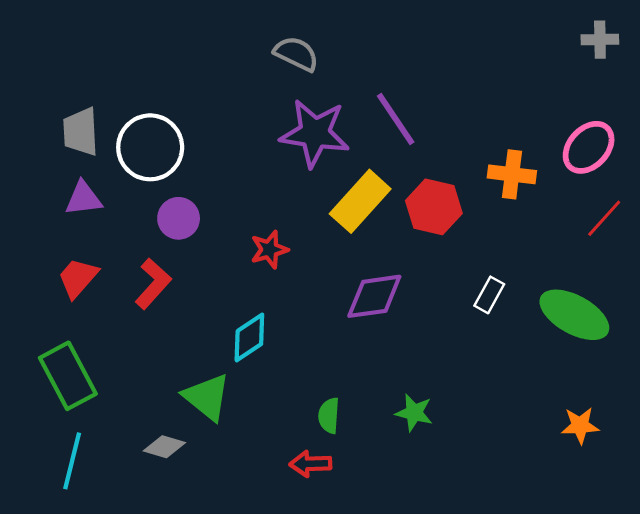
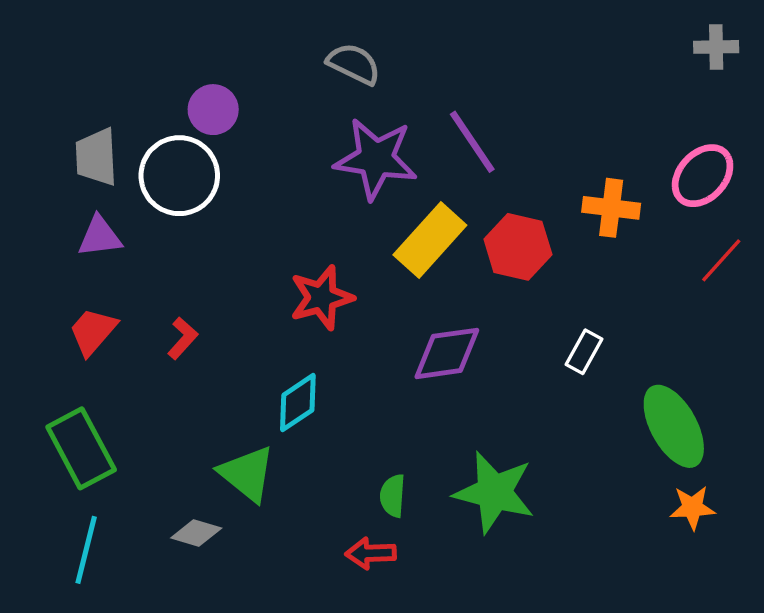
purple circle: (179, 218) -> (213, 110), moved
red star: (269, 250) -> (322, 298), size x1.4
red L-shape: (153, 284) -> (183, 338), size x0.7
green ellipse: (574, 315) -> (674, 426), moved, turned 32
green star: (414, 413) -> (494, 492), size x1.8

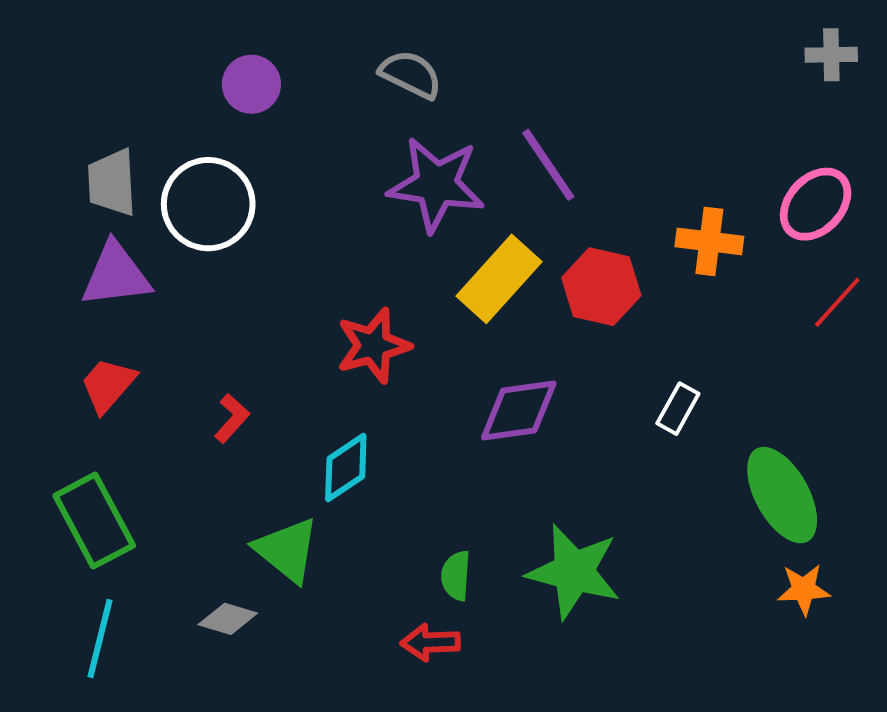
purple circle: (213, 110) -> (251, 84), moved
purple triangle: (100, 237) -> (116, 275), size x1.4
red L-shape: (183, 338) -> (232, 418), moved

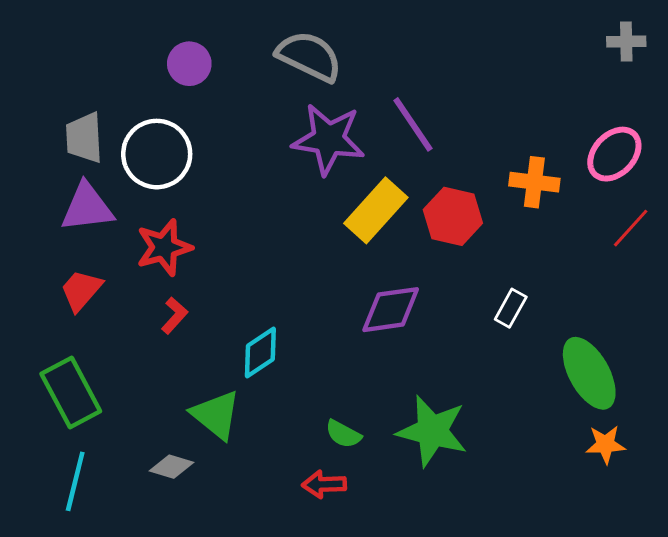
gray semicircle: (411, 74) -> (309, 56), size x1.4
red star: (373, 346) -> (164, 247), moved
green semicircle: (456, 576) -> (343, 434), turned -66

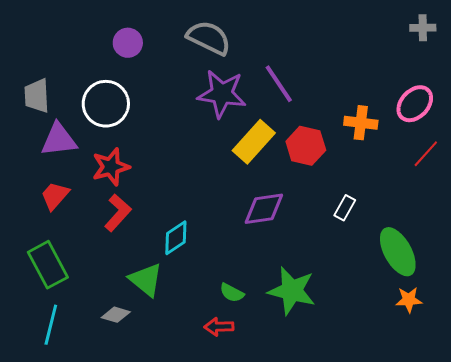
gray trapezoid: (84, 138) -> (37, 96), moved
red L-shape: (174, 315) -> (118, 213), size x1.5

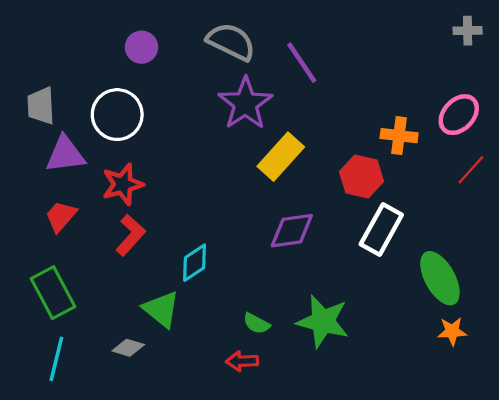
purple line: (279, 84) -> (302, 63), moved
purple star: (222, 94) -> (245, 104), turned 30
red hexagon: (306, 146) -> (361, 176), moved
white rectangle: (345, 208) -> (381, 230), size x1.8

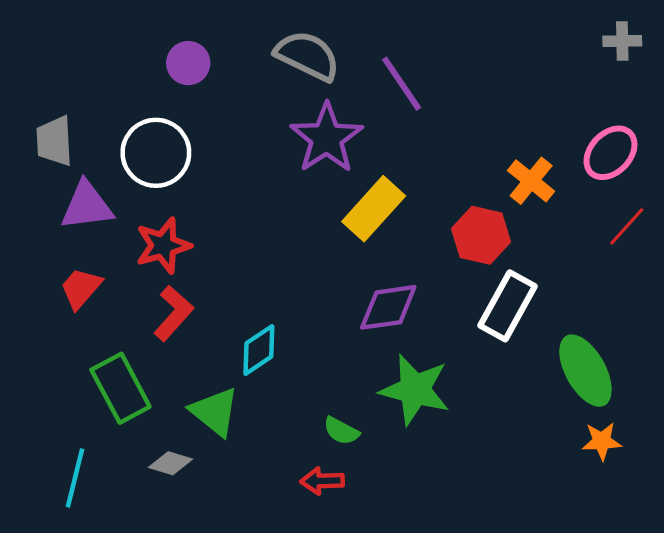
orange cross: (399, 136) -> (531, 181), turned 32
green rectangle: (53, 293) -> (121, 388), moved
green star: (323, 321) -> (415, 390), moved

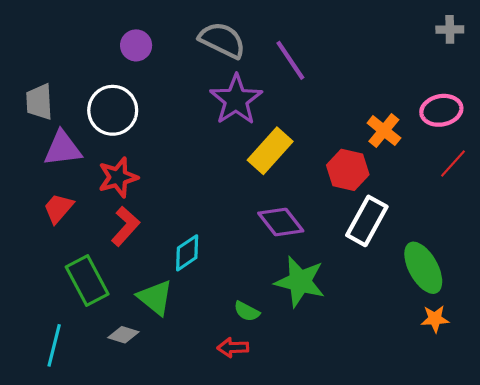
pink ellipse: (611, 153) -> (441, 110), turned 36
purple diamond: (388, 307) -> (281, 222), turned 60

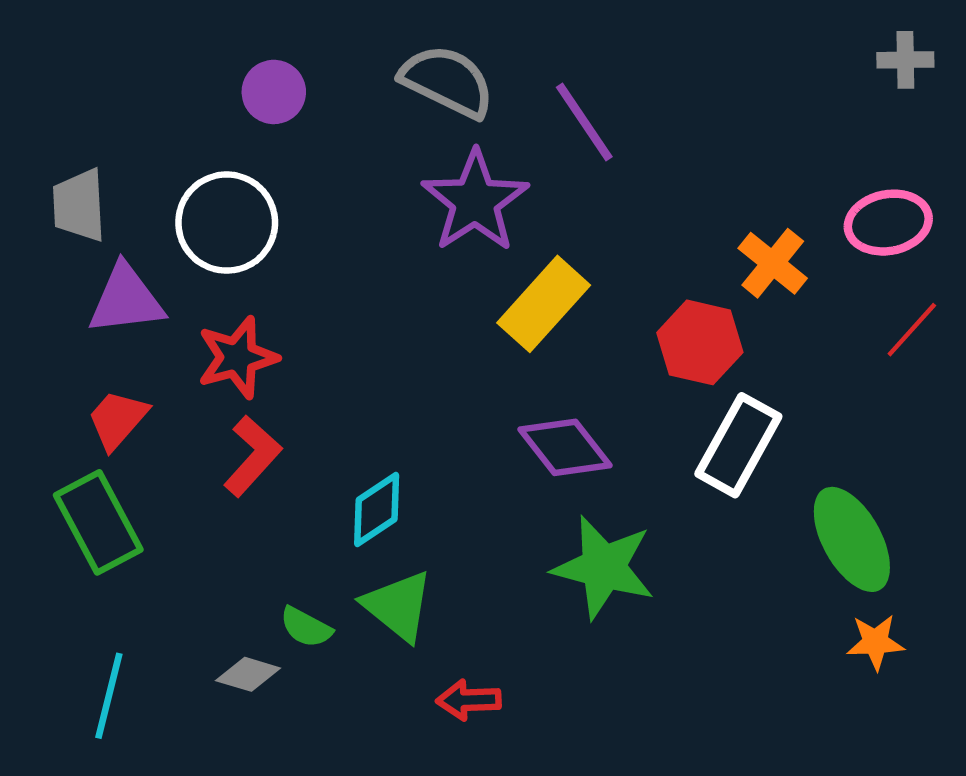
green rectangle: (87, 280) -> (98, 522), moved
green triangle: (155, 298) -> (398, 606), moved
green semicircle: (247, 311) -> (306, 627), moved

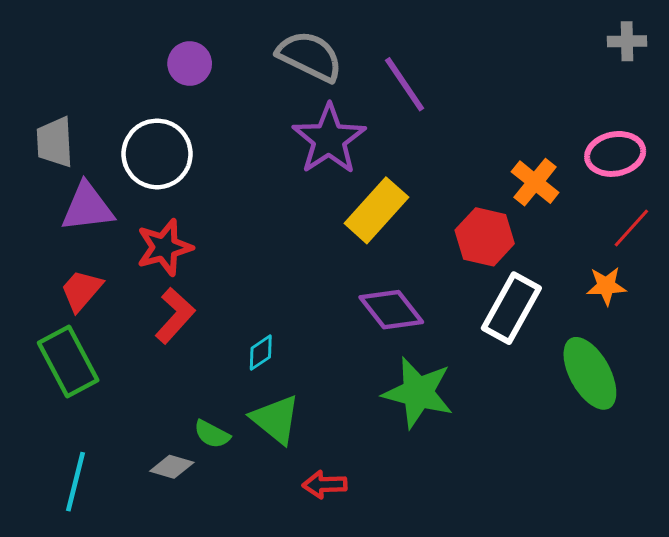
cyan diamond: (377, 509) -> (261, 353), size x0.7
orange star: (875, 642) -> (606, 286), moved

